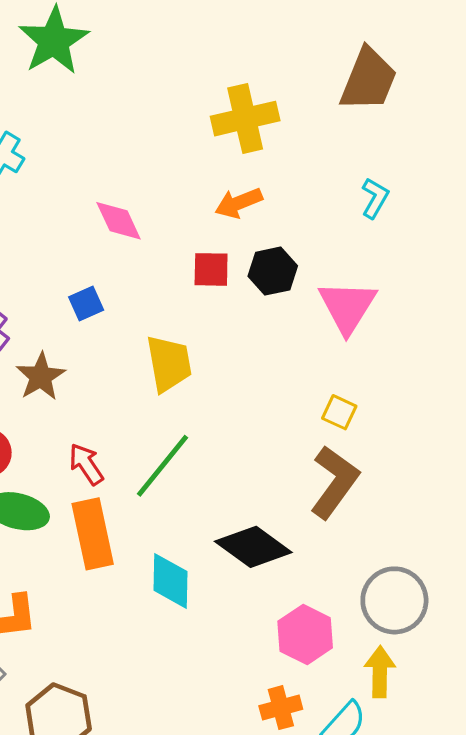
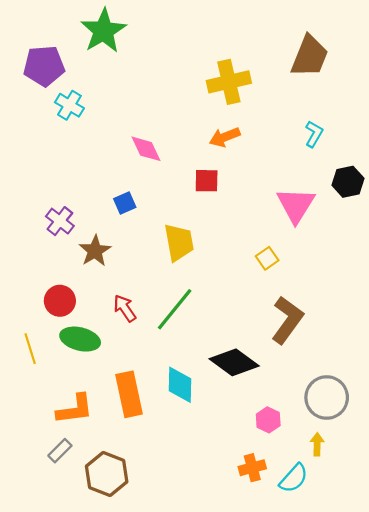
black hexagon: (273, 271) -> (348, 182), moved
yellow square: (339, 412) -> (267, 258), moved, turned 30
orange rectangle: (93, 534) -> (129, 394), moved
pink hexagon: (305, 634) -> (268, 420), size x0.7
yellow arrow: (380, 672) -> (317, 444), size x0.7

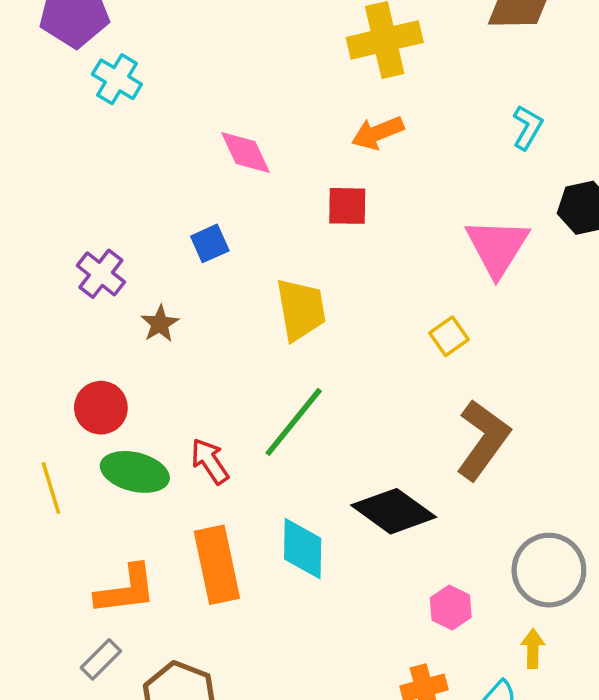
brown star: (95, 251) -> (160, 324), size x0.7
red arrow: (125, 308) -> (210, 461), moved

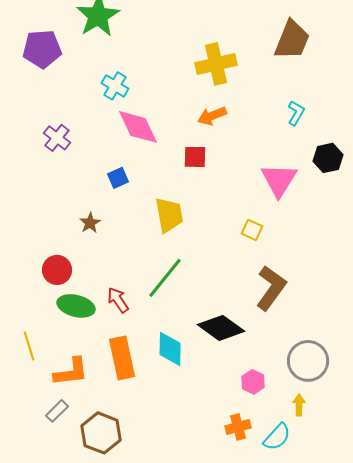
cyan cross: (117, 79) -> (115, 86), moved
pink diamond: (245, 152) -> (138, 127), size x1.4
purple cross: (101, 274) -> (57, 138), moved
yellow square: (449, 336) -> (252, 230), turned -30
yellow line: (51, 488) -> (29, 346), moved

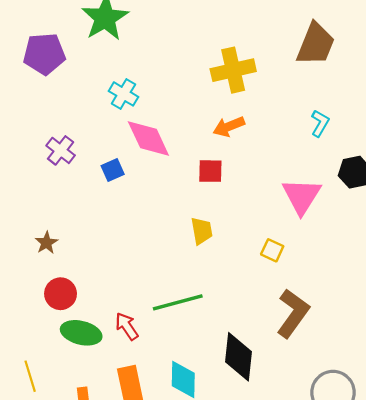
blue square: (118, 178) -> (113, 170), moved
yellow trapezoid: (169, 215) -> (202, 231), moved, size x0.7
brown star: (90, 223) -> (46, 243), moved
green line: (165, 278) -> (178, 302), turned 36
black diamond: (221, 328) -> (239, 357), turned 60

